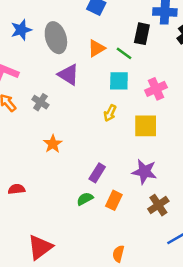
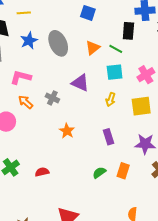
purple triangle: (68, 75) -> (80, 83), moved
purple rectangle: (97, 173) -> (108, 137), moved, turned -42

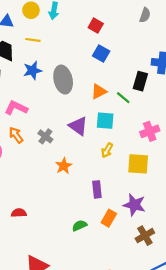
cyan square: (115, 72) -> (105, 121), moved
orange star: (67, 131) -> (64, 166), moved
orange rectangle: (123, 171) -> (109, 218), moved

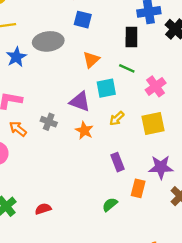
gray ellipse: (63, 80) -> (48, 41), moved, turned -68
green line: (123, 98) -> (127, 68), moved
yellow arrow: (107, 150) -> (117, 118), turned 32
orange star: (64, 166) -> (84, 130), moved

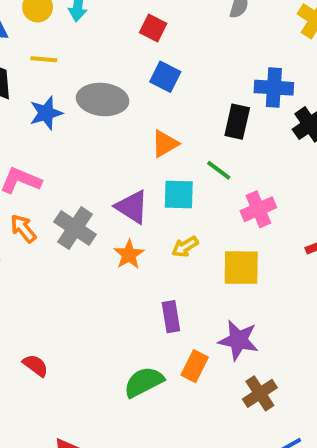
gray cross: (49, 122) -> (75, 228), size x1.5
green semicircle: (110, 205) -> (144, 382), size x1.5
red semicircle: (43, 209) -> (35, 365), turned 42

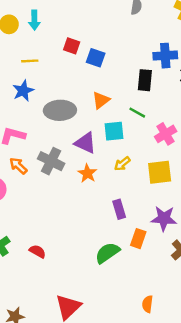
red square: (153, 28) -> (72, 46), moved
yellow line: (44, 59) -> (30, 61), moved
gray ellipse: (103, 99) -> (60, 110), moved

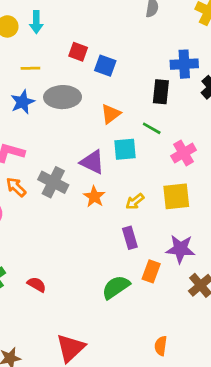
gray ellipse: (60, 110) -> (63, 97), moved
yellow arrow: (122, 164) -> (135, 201), moved

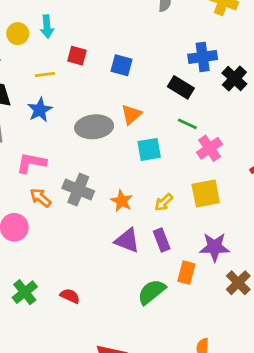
red square: (78, 52) -> (77, 56), moved
black rectangle: (161, 92) -> (181, 87), turned -60
gray ellipse: (63, 97) -> (94, 127), moved
green line: (152, 128) -> (187, 124), moved
purple triangle: (92, 162) -> (127, 240), moved

